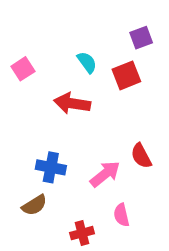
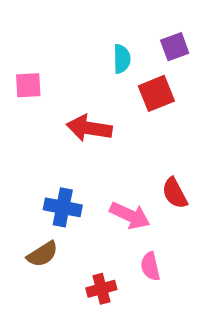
cyan semicircle: (87, 62) -> (122, 59), moved, turned 35
pink square: (23, 69) -> (28, 85), turned 30
pink arrow: (105, 174) -> (130, 216), turned 64

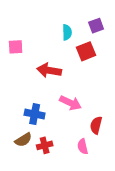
red semicircle: (175, 193) -> (96, 125), moved, turned 42
pink arrow: (130, 216) -> (70, 103), moved
red cross: (101, 289) -> (45, 145), moved

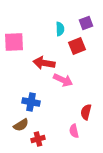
pink square: (16, 47) -> (14, 42), size x1.5
pink arrow: (70, 103) -> (63, 80), moved
red cross: (45, 145) -> (38, 139), moved

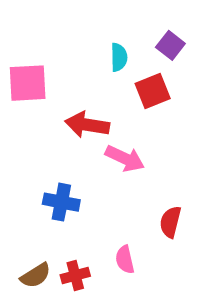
purple square: (86, 23) -> (170, 45), turned -32
brown semicircle: (21, 125) -> (36, 275), moved
pink semicircle: (74, 131) -> (125, 260), moved

